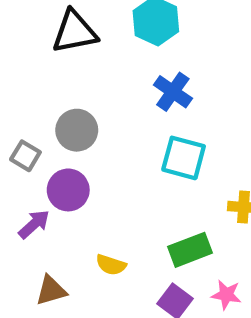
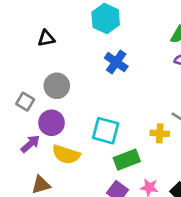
black triangle: (75, 32) -> (46, 38), moved, size x0.6
cyan square: (184, 158) -> (106, 131), moved
yellow semicircle: (111, 265) -> (66, 154), moved, size x1.5

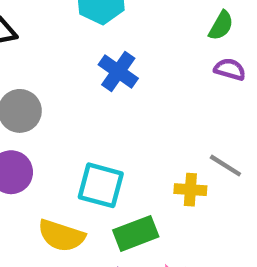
yellow semicircle: (66, 154) -> (61, 236), moved

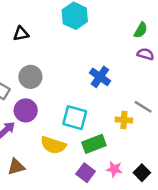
blue cross: (118, 72) -> (100, 77), moved

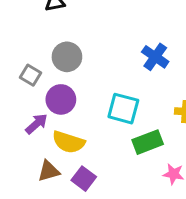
yellow semicircle: (53, 145) -> (68, 142), moved
purple square: (86, 173) -> (84, 179), moved

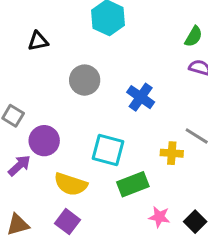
gray circle: (67, 57) -> (85, 80), moved
yellow semicircle: (68, 142) -> (71, 184), moved
brown triangle: (49, 171) -> (18, 225), moved

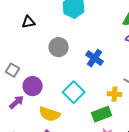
cyan square: (108, 150) -> (74, 92), turned 30
green rectangle: (133, 184) -> (102, 114), moved

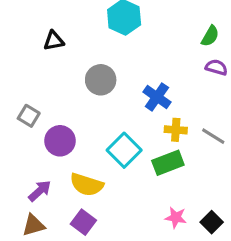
yellow cross: (115, 94) -> (176, 130), moved
purple arrow: (17, 102) -> (40, 191), moved
green rectangle: (102, 114) -> (168, 163), moved

